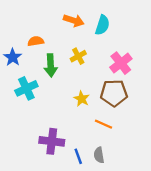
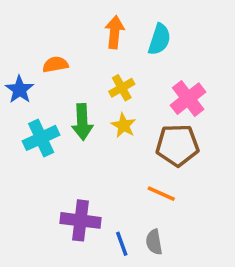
orange arrow: (74, 20) -> (115, 32), turned -102
green arrow: (51, 65) -> (82, 122), moved
yellow star: (82, 99) -> (124, 125), moved

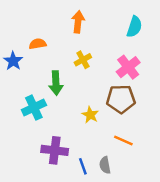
cyan semicircle: (159, 39) -> (134, 27), moved
yellow star: (124, 125) -> (90, 115), moved
cyan cross: (41, 138) -> (34, 108), moved
orange line: (161, 194) -> (123, 141), moved

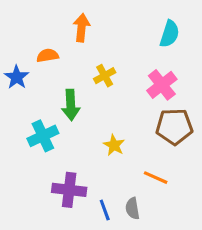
orange arrow: (78, 22) -> (81, 28), moved
brown pentagon: (121, 99) -> (174, 127), moved

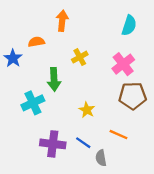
blue line: (105, 210) -> (83, 143), moved, turned -35

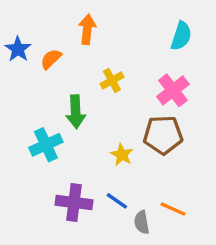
orange semicircle: (36, 42) -> (51, 59), turned -35
blue star: (13, 58) -> (18, 49), moved
brown pentagon: (133, 96) -> (163, 135), moved
orange line: (118, 135) -> (173, 209), moved

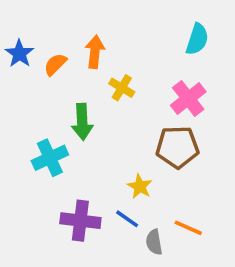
orange arrow: (87, 29) -> (95, 52), moved
yellow cross: (112, 80) -> (122, 88), turned -30
yellow star: (122, 155) -> (140, 186), moved

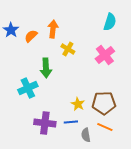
brown pentagon: (177, 147) -> (104, 103), moved
blue line: (127, 219) -> (71, 122), turned -40

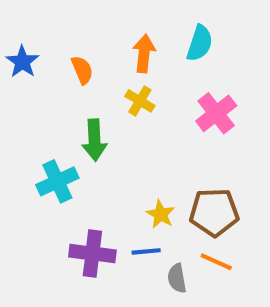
cyan semicircle: (110, 22) -> (200, 43), moved
orange arrow: (53, 29) -> (144, 53), moved
orange semicircle: (31, 36) -> (82, 70), moved, turned 112

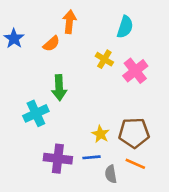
orange arrow: (144, 53) -> (69, 22), moved
orange semicircle: (82, 70) -> (51, 44), turned 72
yellow cross: (140, 101) -> (104, 59), moved

